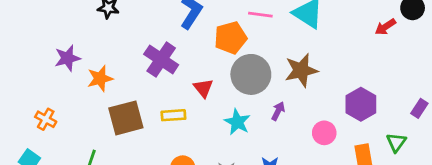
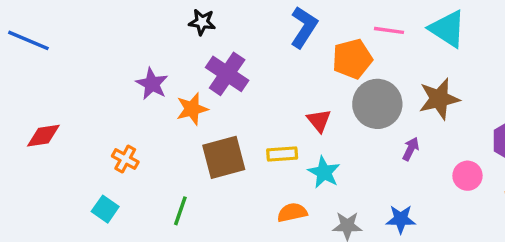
purple star: (67, 58) -> (152, 84), turned -30
purple cross: (161, 59) -> (227, 74), moved
cyan star: (237, 122) -> (324, 172), moved

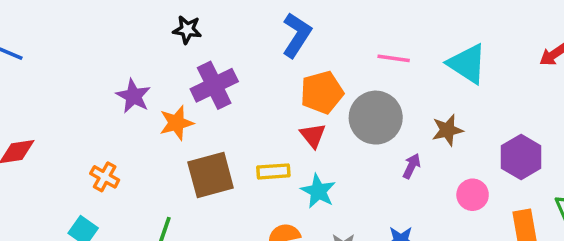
cyan triangle: (447, 29) -> (467, 64), moved
pink line: (389, 30) -> (394, 58), moved
orange pentagon: (352, 59) -> (322, 92), moved
purple cross: (227, 74) -> (214, 85), turned 30
brown star: (439, 99) -> (447, 130), moved, size x0.7

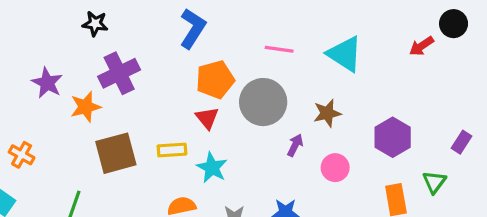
pink circle: (473, 195) -> (335, 168), moved

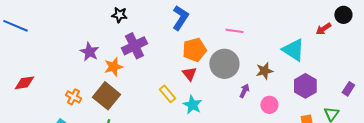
cyan triangle: (345, 54) -> (293, 50), moved
yellow rectangle: (172, 150) -> (167, 94), turned 54
brown square: (116, 153) -> (106, 96), moved, turned -36

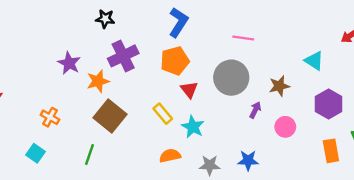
orange pentagon: (194, 50) -> (175, 61), moved
cyan triangle: (293, 50) -> (314, 61), size x0.7
brown square: (106, 96) -> (110, 116), moved

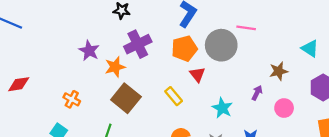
gray circle: (231, 78) -> (221, 45), moved
cyan star: (193, 127) -> (222, 108), moved

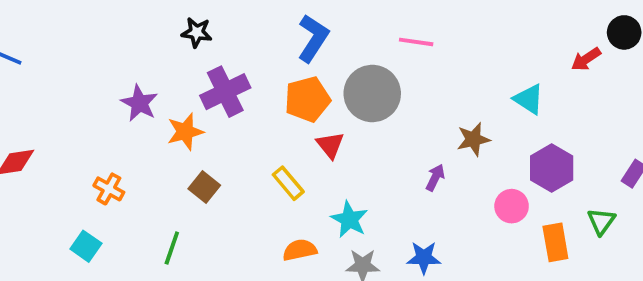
pink line: (246, 28) -> (416, 42), moved
brown square: (126, 98) -> (204, 187), size x0.6
cyan star: (222, 108) -> (349, 219), moved
pink circle: (284, 108) -> (512, 206), moved

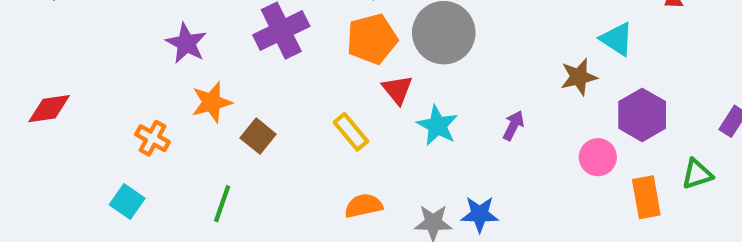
orange star: (185, 132) -> (212, 102), moved
brown star: (473, 139) -> (579, 77), moved
cyan star: (349, 219) -> (437, 126), moved
green triangle: (601, 221) -> (697, 174), turned 36
blue star: (424, 258) -> (480, 214), moved

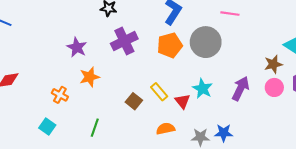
red triangle: (397, 90) -> (182, 101), moved
purple arrow: (513, 126) -> (241, 89), size x1.6
brown square: (258, 136) -> (134, 101), moved
pink circle: (598, 157) -> (274, 87), moved

